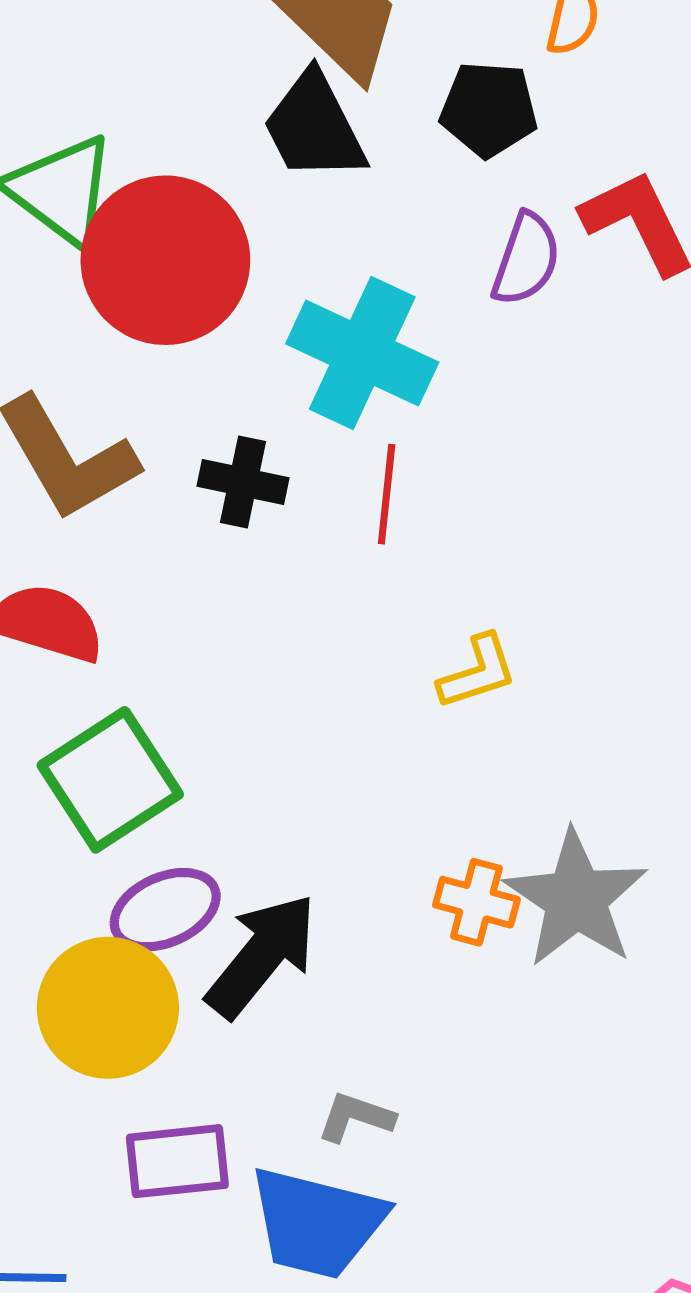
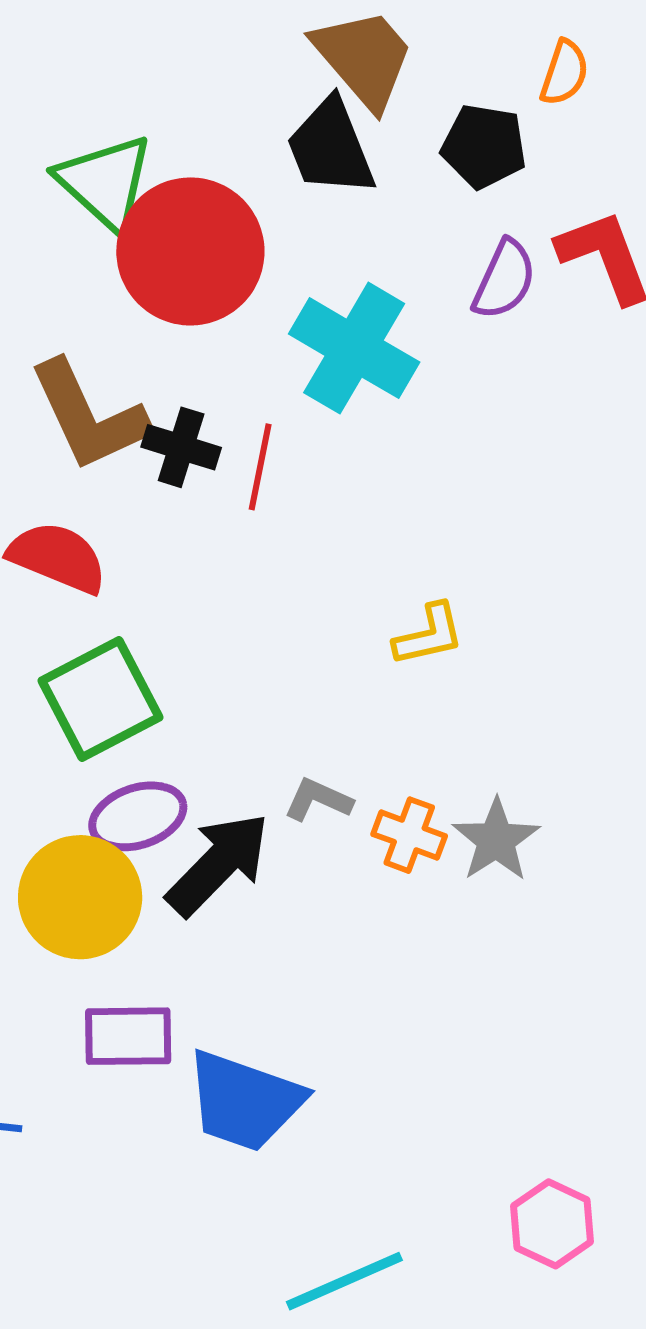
black cross: (243, 482) -> (181, 447), moved
red line: (387, 494) -> (260, 467), moved
gray star: (576, 899) -> (496, 840), size x0.7
gray L-shape: (356, 1117) -> (318, 800), moved

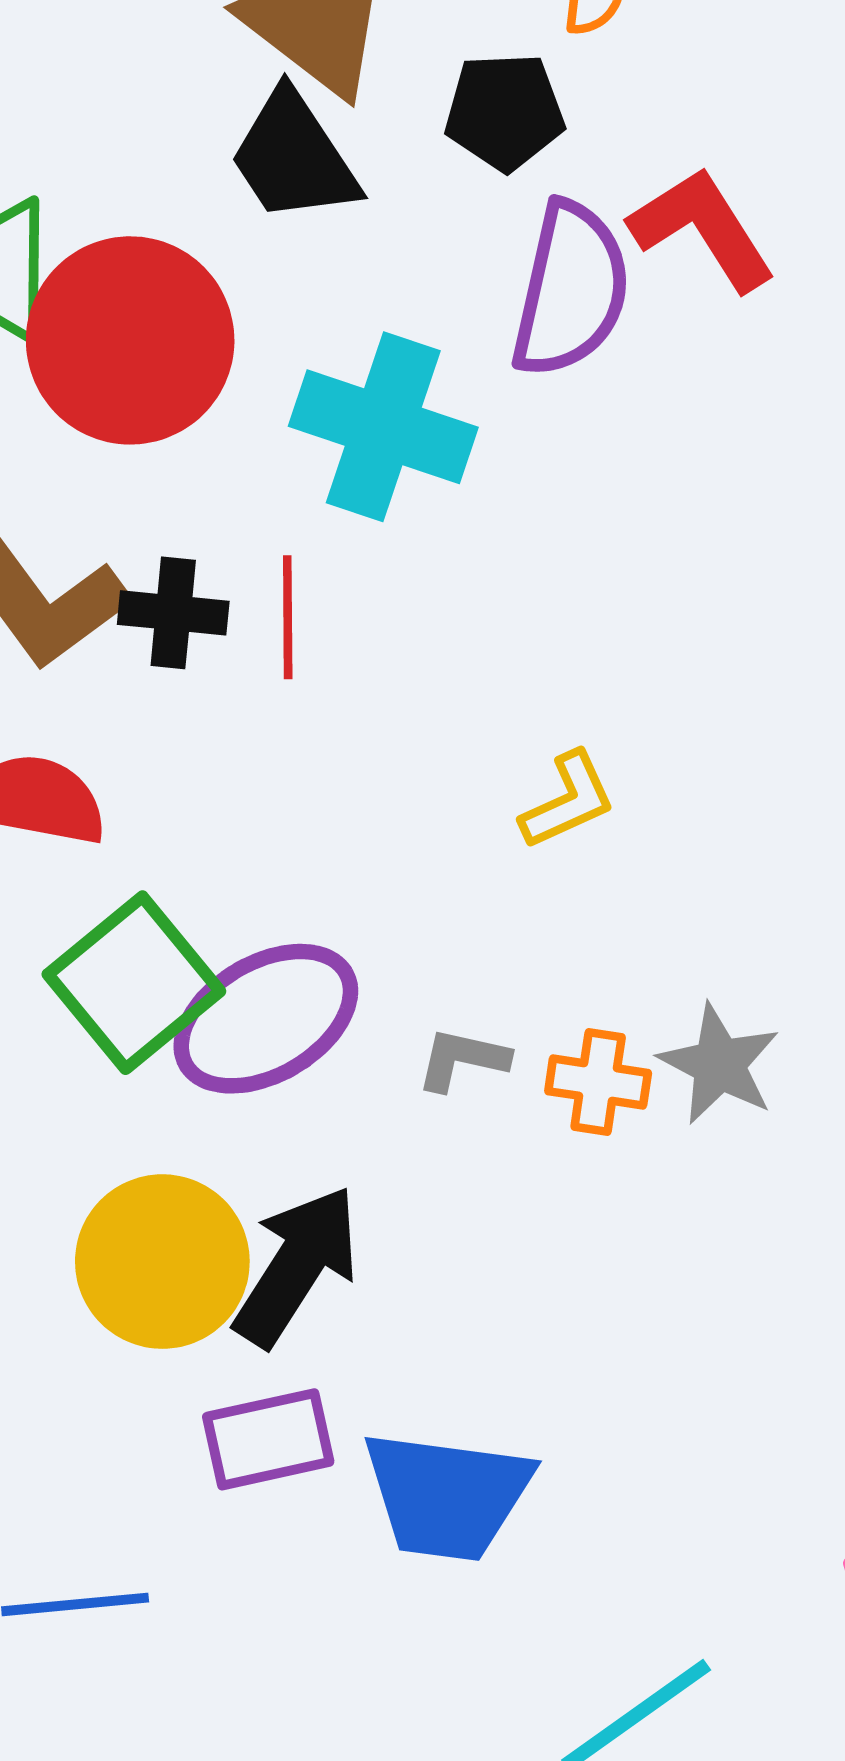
purple semicircle: (504, 280) -> (571, 290), size x1.5
purple ellipse: (138, 816) -> (266, 1019), moved, size x1.4
black arrow: (218, 864) -> (297, 1266), moved

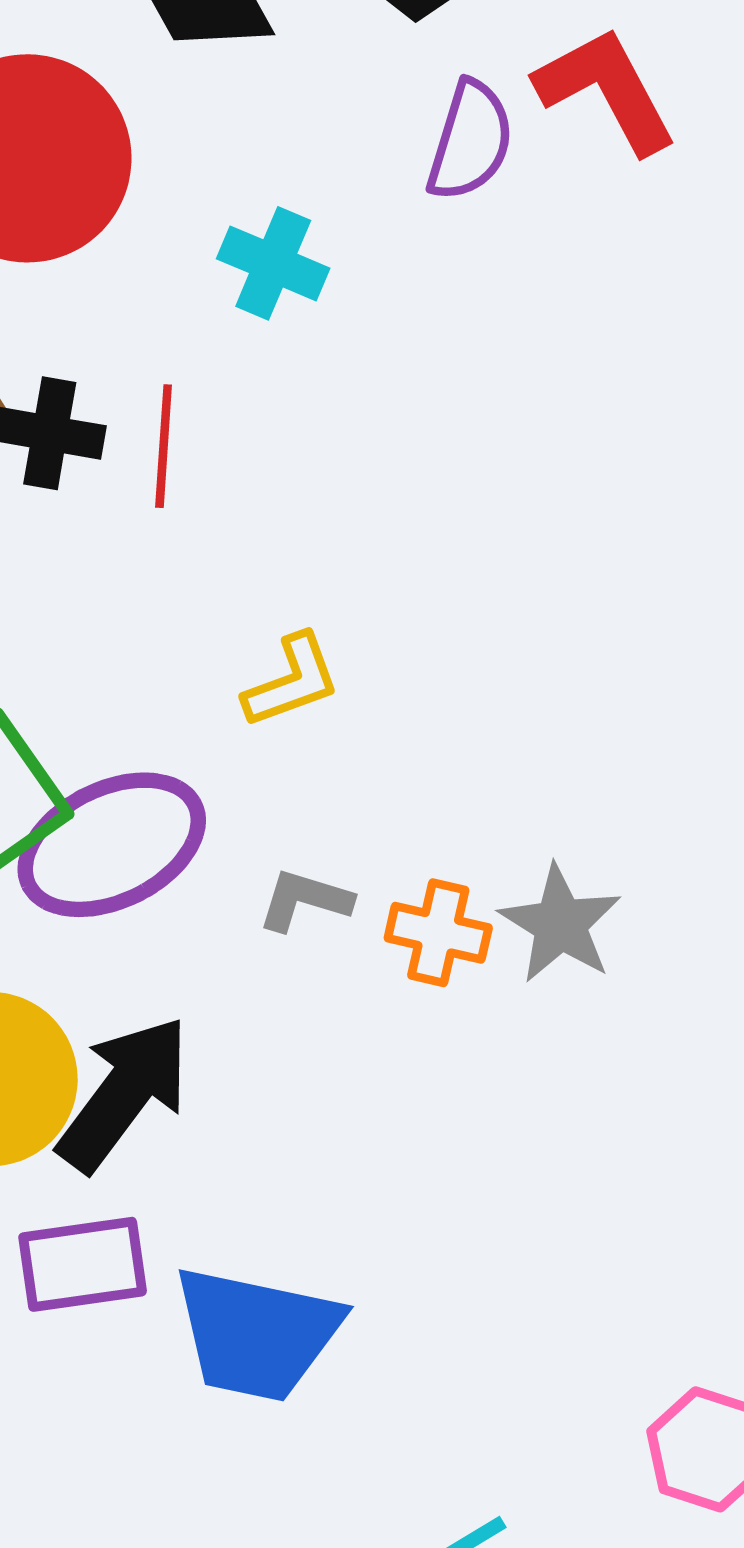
purple semicircle: (571, 290) -> (470, 141), size x0.7
cyan cross: (383, 427) -> (273, 263), size x0.6
yellow L-shape: (568, 801) -> (292, 681), moved

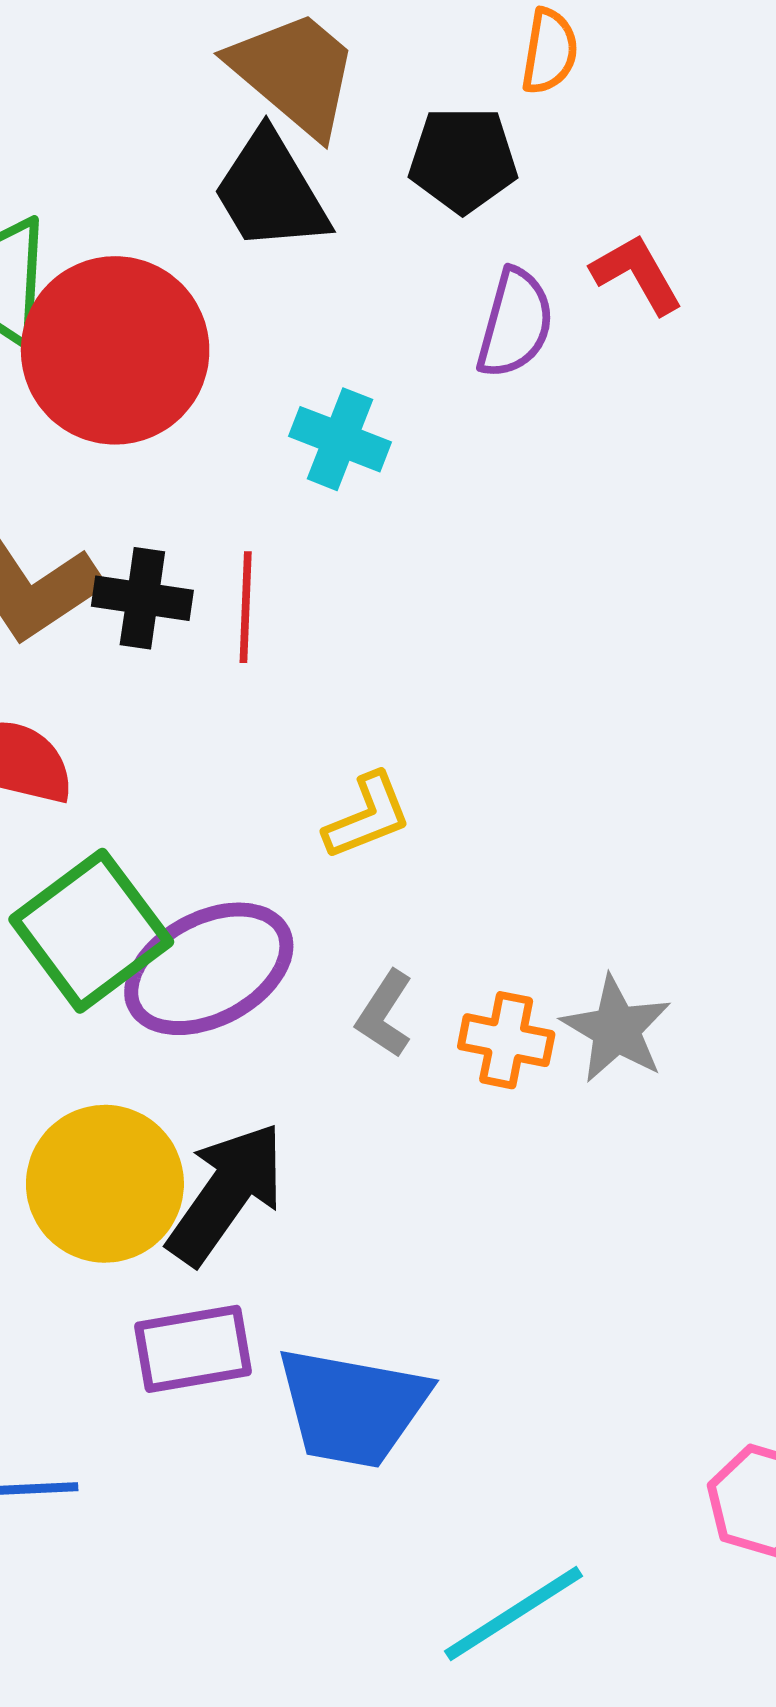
red L-shape: (606, 90) -> (637, 274), size x0.7
gray L-shape: (305, 900) -> (385, 1014), turned -72

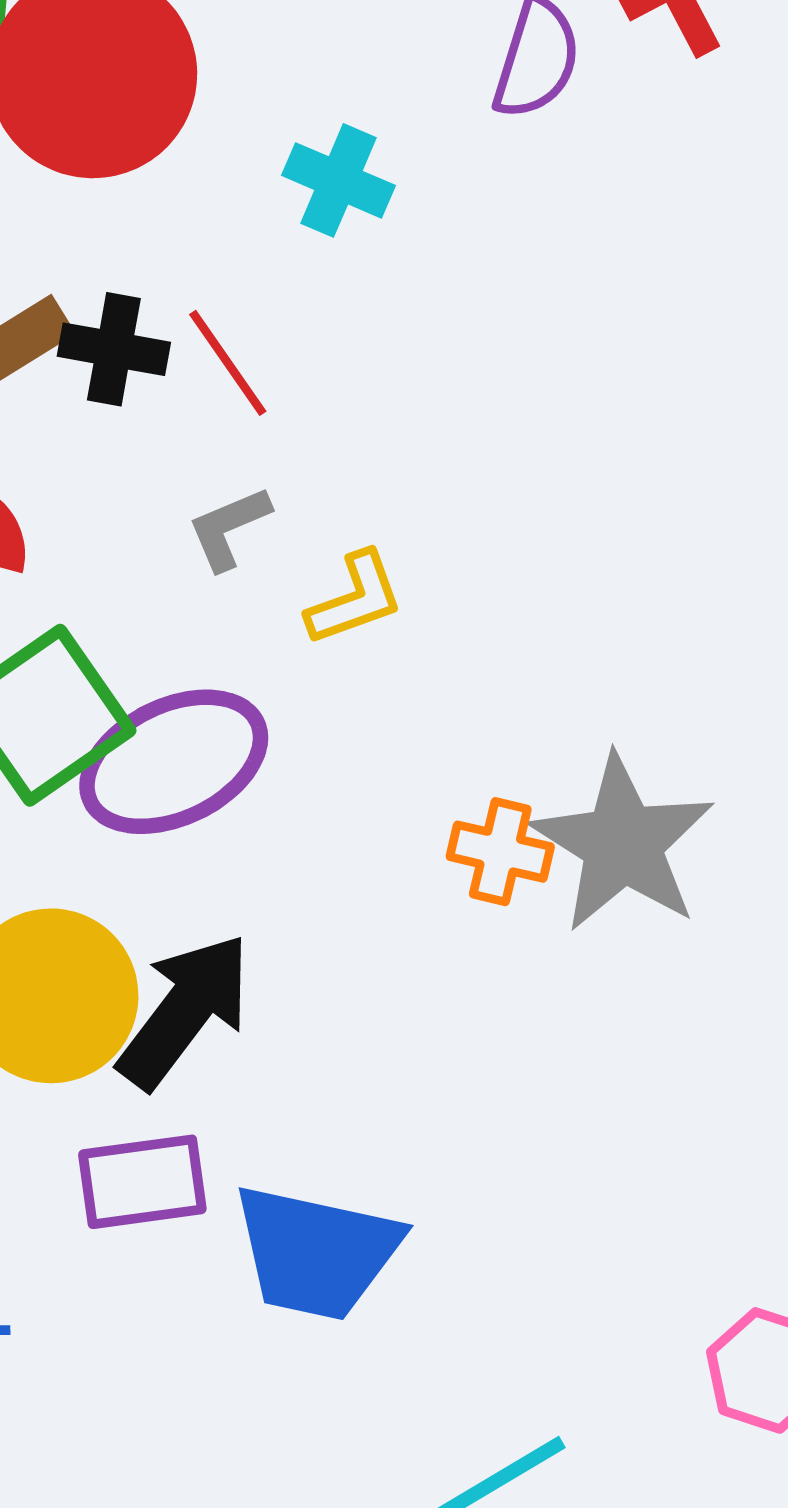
red line: (246, 607) -> (228, 363), turned -39
gray L-shape: (385, 1014) -> (229, 528), moved, turned 32
gray star: (616, 1029) -> (623, 844), size x1.5

